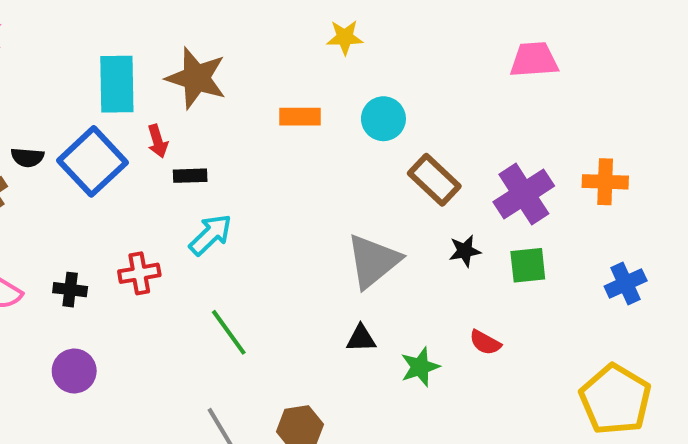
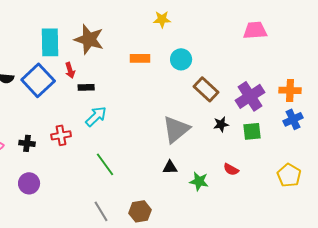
blue cross: (626, 284) -> (293, 119), moved
green star: (420, 367) -> (199, 181), turned 30
yellow pentagon: (615, 399) -> (289, 175), moved, size x0.7

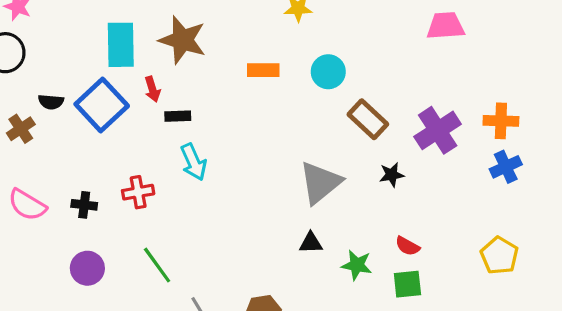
cyan arrow: (96, 116) -> (194, 162), turned 110
green square: (252, 131) -> (407, 284), moved
green line: (105, 164) -> (157, 265), moved

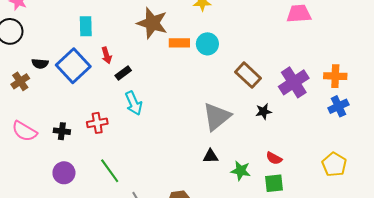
brown star: (182, 40) -> (152, 23), moved
cyan rectangle: (121, 45) -> (86, 26), size x0.7
cyan circle: (328, 72) -> (207, 44), moved
black rectangle: (178, 116) -> (123, 73), turned -35

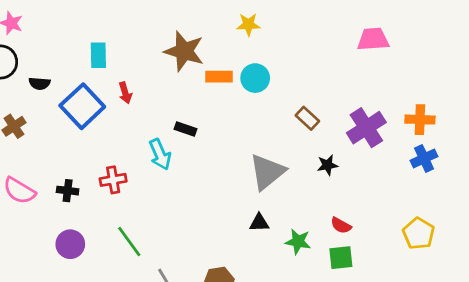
black semicircle: (40, 64) -> (39, 83), moved
black rectangle: (123, 73) -> (185, 129), moved, turned 56
brown rectangle: (248, 75) -> (307, 118), size x0.7

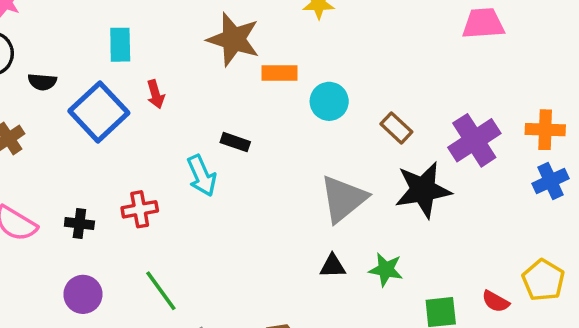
cyan circle: (255, 78) -> (329, 101), moved
black star: (328, 165) -> (423, 190), size x2.0
red semicircle: (341, 225) -> (496, 301), moved
green star: (298, 242) -> (386, 270), moved

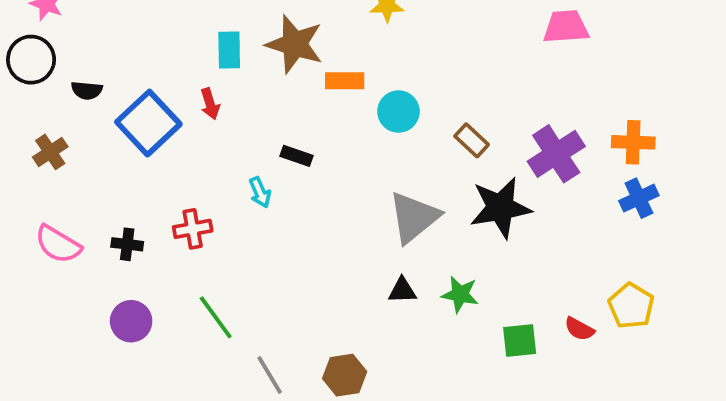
cyan rectangle: (120, 45) -> (229, 50), moved
cyan arrow: (202, 176) -> (260, 192), size x0.7

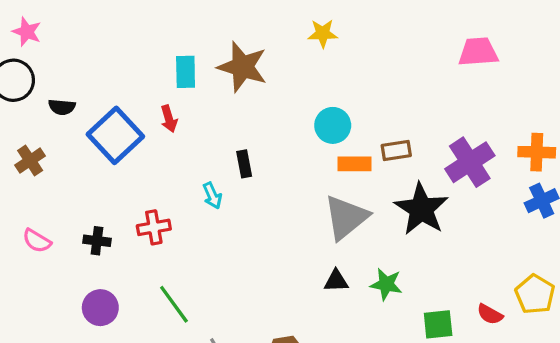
orange rectangle: (345, 81) -> (354, 164), moved
brown rectangle: (472, 140) -> (396, 150), turned -52
black rectangle: (297, 156) -> (244, 164), turned 60
black star: (500, 208) -> (421, 209), turned -30
pink semicircle: (58, 244) -> (37, 241), size x0.7

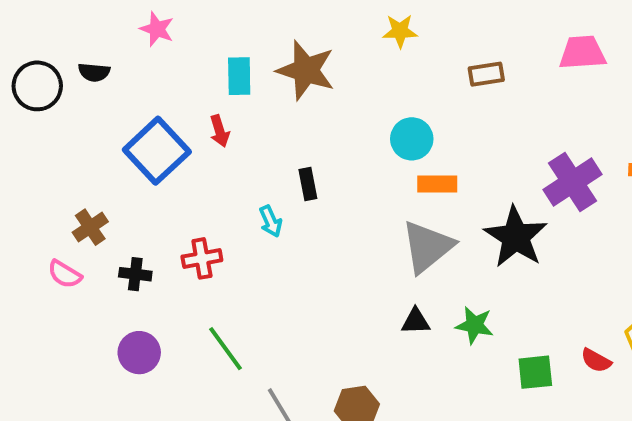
pink star: (27, 32) -> (157, 29), moved
black semicircle: (62, 107) -> (94, 72), moved
brown rectangle: (396, 150) -> (486, 74), moved
brown cross: (30, 160) -> (90, 227), moved

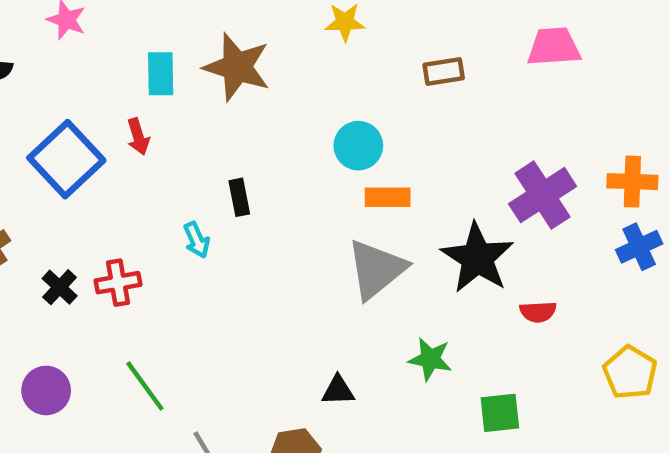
black cross: (135, 274) -> (60, 287), moved, turned 36
black triangle: (416, 321) -> (338, 390), moved
red semicircle: (596, 360) -> (538, 312), moved, turned -32

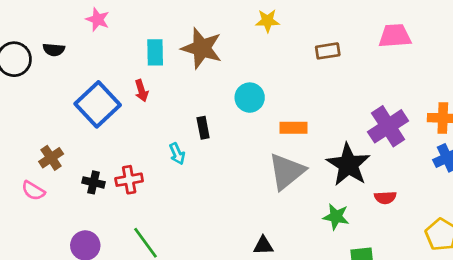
cyan circle: (358, 146) -> (250, 98), moved
black cross: (60, 287) -> (93, 182), turned -30
green star: (430, 359) -> (336, 217), moved

